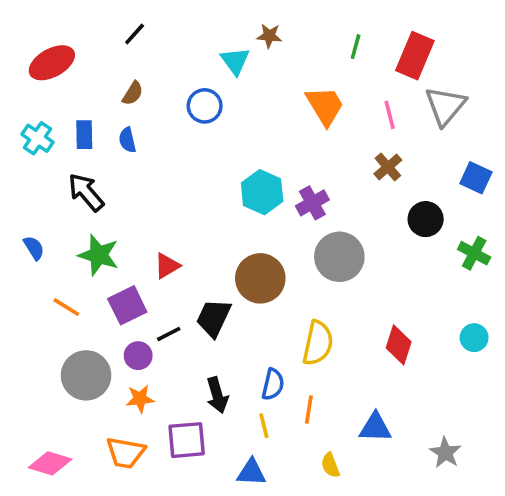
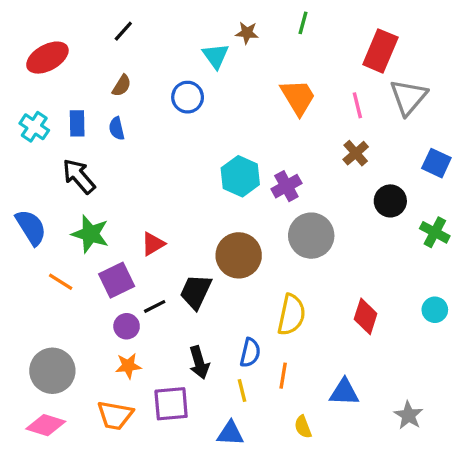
green line: (356, 47) -> (303, 23), moved
blue semicircle: (34, 248) -> (31, 227), size x1.6
gray circle: (86, 375) -> (52, 371), moved

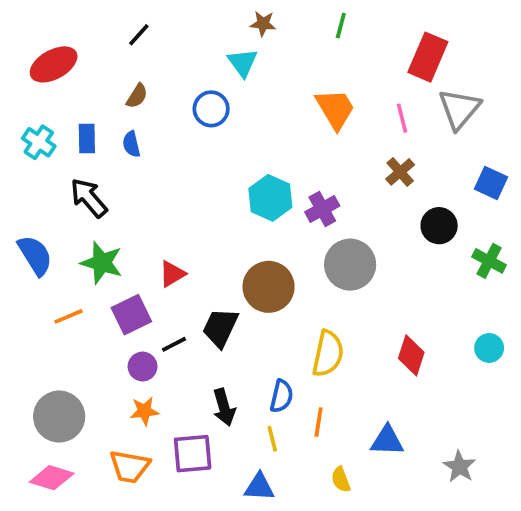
brown star: (247, 33) -> (263, 24), moved
orange line: (61, 282) -> (68, 316), turned -55

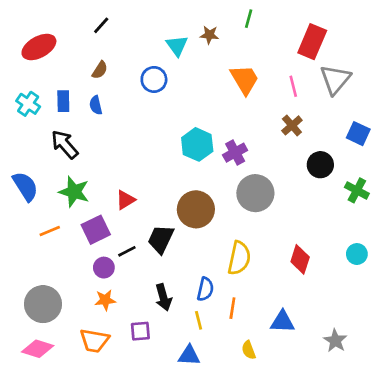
brown star: (263, 24) -> (209, 35), moved
purple square: (193, 454) -> (140, 331), size x0.7

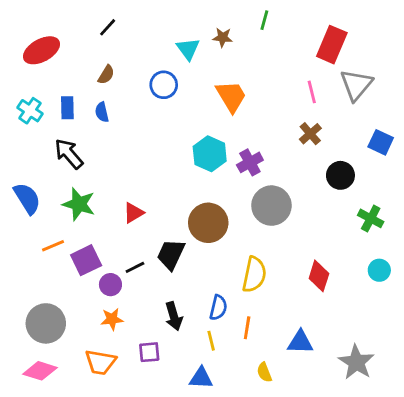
orange trapezoid: (245, 79) -> (231, 96), moved
green cross: (357, 190) -> (371, 218), moved
purple square: (96, 230) -> (86, 260), moved
gray star: (335, 341) -> (356, 362), size x1.4

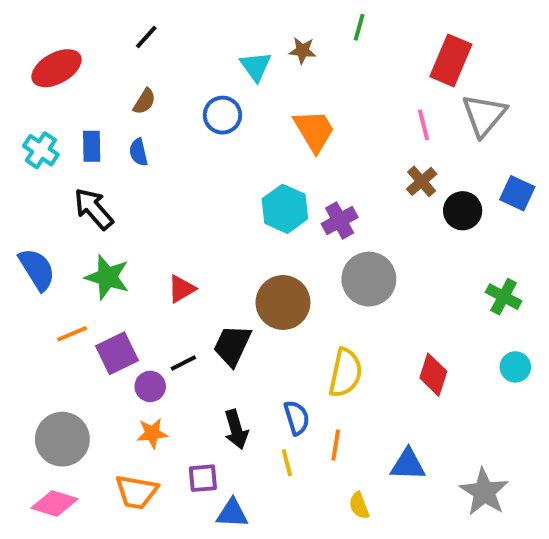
black circle: (340, 175) -> (463, 211), moved
blue semicircle: (218, 308) -> (297, 418), turned -30
blue triangle: (201, 378) -> (232, 513), moved

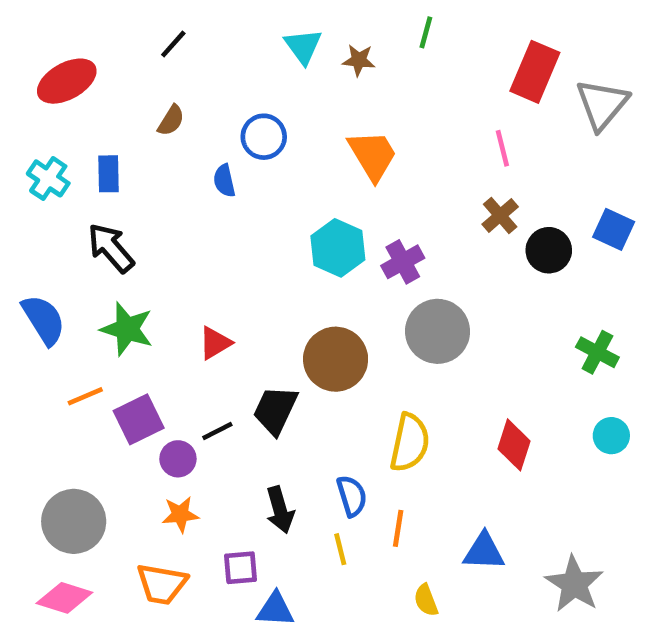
cyan triangle: (256, 66) -> (303, 46), moved
gray triangle: (484, 115) -> (602, 104), moved
blue semicircle: (138, 152) -> (224, 181), moved

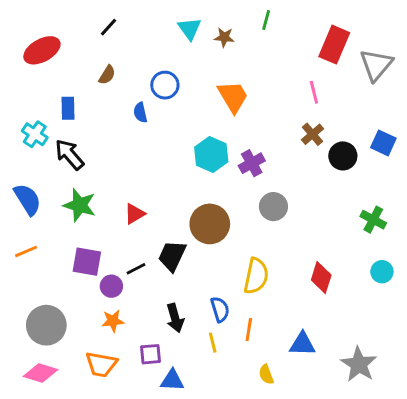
cyan cross: (48, 178) -> (35, 134), moved
gray circle: (438, 331) -> (273, 207), size x0.7
orange line: (85, 396) -> (26, 251), moved
purple square: (139, 419) -> (87, 262), turned 36

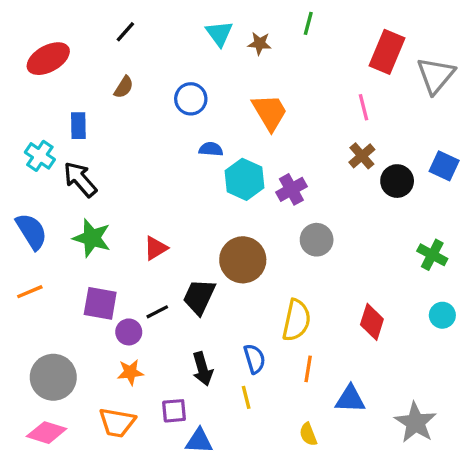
blue semicircle: (140, 113) -> (211, 149), moved, turned 108
orange line: (249, 330) -> (308, 369), moved

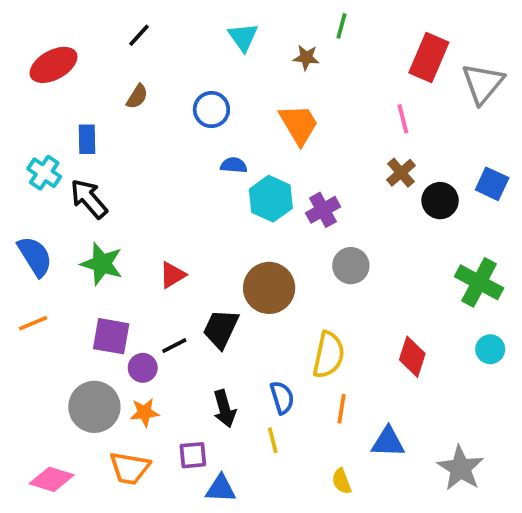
brown star: (260, 43) -> (306, 57), moved
green cross: (432, 255) -> (479, 282), size x1.4
gray circle: (53, 377) -> (94, 407), moved

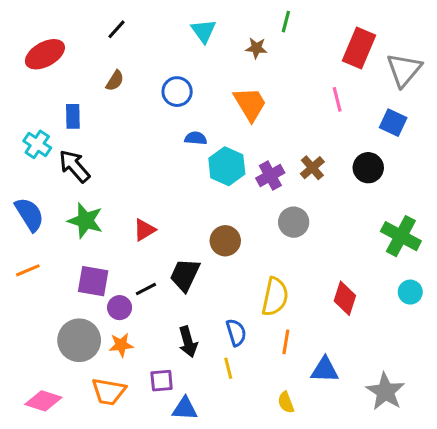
brown cross: (401, 173) -> (312, 168), moved
blue square: (492, 184) -> (393, 123), moved
brown circle: (269, 288) -> (225, 241), size x0.7

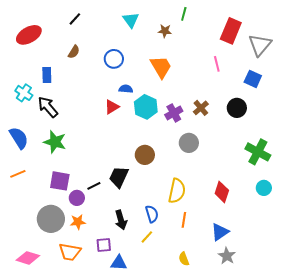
red triangle: (144, 230) -> (112, 107), moved
yellow line: (228, 368) -> (147, 237), turned 56
blue triangle: (325, 370) -> (220, 232), moved, turned -36
gray star: (385, 392) -> (227, 256), moved, size x0.7

